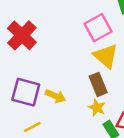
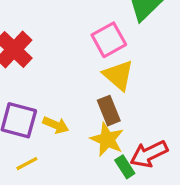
yellow star: (97, 108) -> (107, 139), size x1.5

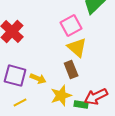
yellow star: (107, 139) -> (61, 96), moved, turned 30
green rectangle: (125, 167) -> (81, 105), turned -48

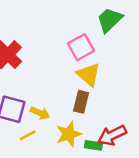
brown rectangle: (71, 70) -> (81, 102), turned 36
yellow line: (20, 103) -> (28, 135), moved

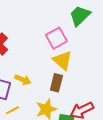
yellow arrow: (40, 113) -> (23, 80), moved

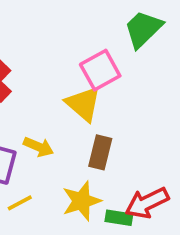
yellow triangle: (62, 60) -> (83, 104), moved

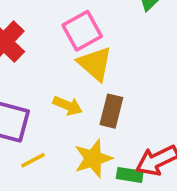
pink square: (100, 70) -> (82, 31), moved
yellow arrow: (39, 147) -> (68, 106), moved

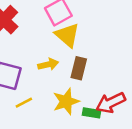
yellow arrow: (68, 106) -> (48, 64), turned -36

